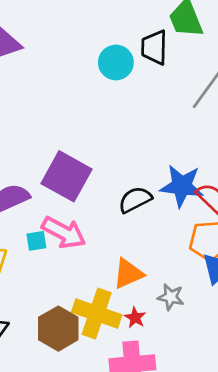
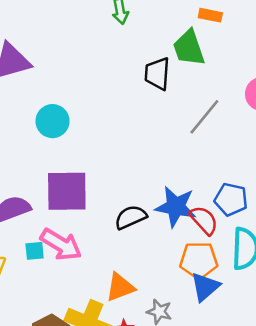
cyan circle: (116, 62) -> (53, 121), moved
purple square: (67, 176) -> (67, 191), turned -33

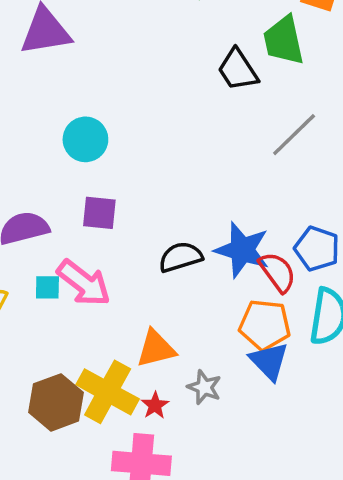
black trapezoid: (157, 74) -> (238, 70), turned -44
cyan circle: (53, 121) -> (85, 139), moved
purple square: (67, 191) -> (99, 213), size x0.6
blue triangle: (205, 287) -> (269, 361), turned -40

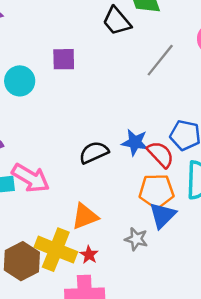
purple square: (99, 213) -> (64, 59), moved
blue star: (242, 250) -> (135, 142), size x0.7
blue triangle: (269, 361) -> (162, 215), turned 36
gray star: (204, 387) -> (136, 239), moved

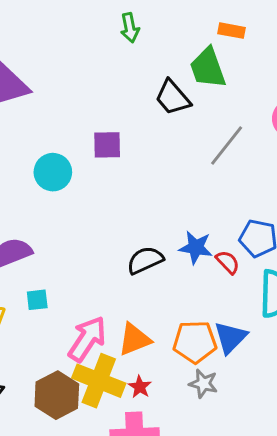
red semicircle: (161, 154) -> (228, 262), size x0.7
pink arrow: (31, 178) -> (87, 339), moved, turned -87
orange pentagon: (156, 191) -> (195, 342), moved
gray star: (136, 239) -> (203, 384), moved

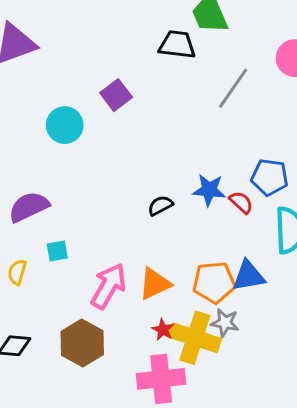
black trapezoid: (173, 97) -> (177, 45), turned 141
purple square: (107, 145) -> (116, 95), turned -32
black semicircle: (145, 260) -> (160, 205), size x0.7
blue triangle: (230, 337) -> (249, 276), turned 39
yellow cross: (99, 381) -> (195, 338), moved

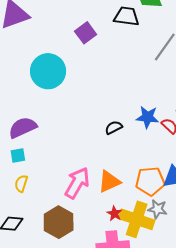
purple square: (116, 95) -> (86, 33), moved
cyan circle: (65, 125) -> (48, 71), size x1.4
cyan square: (57, 251) -> (18, 156), moved
yellow semicircle: (17, 272) -> (21, 183), moved

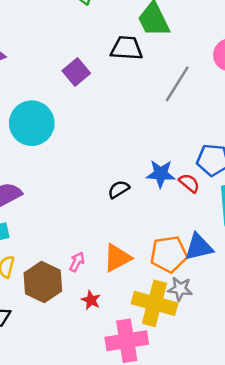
pink arrow: (77, 183) -> (77, 262), size x0.5
red star: (115, 214) -> (91, 300), moved
brown hexagon: (59, 222) -> (43, 282), moved

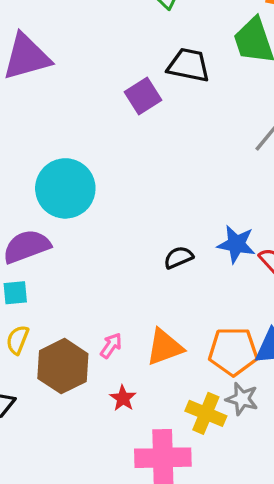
black trapezoid: (127, 48) -> (189, 65), moved
cyan circle: (32, 123) -> (65, 188), moved
yellow cross: (155, 303) -> (206, 413), size x0.7

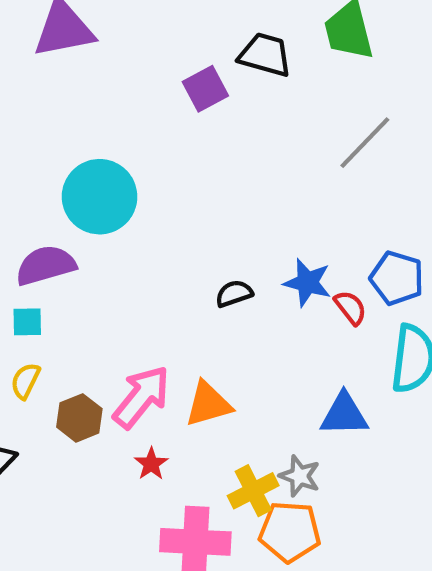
pink arrow: (111, 346) -> (141, 397), size x2.0
orange pentagon: (233, 351) -> (290, 532), moved
brown hexagon: (63, 366) -> (79, 418), size x0.7
yellow cross: (206, 413) -> (253, 491), turned 36

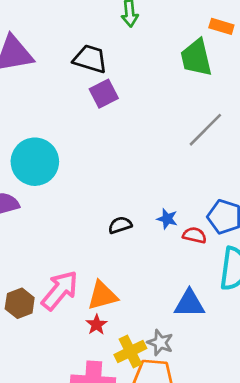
black trapezoid: (265, 55) -> (90, 59), moved
blue star: (307, 283) -> (167, 219), size x0.7
red semicircle: (350, 308) -> (194, 235), turned -40
red star: (151, 464) -> (97, 325), moved

